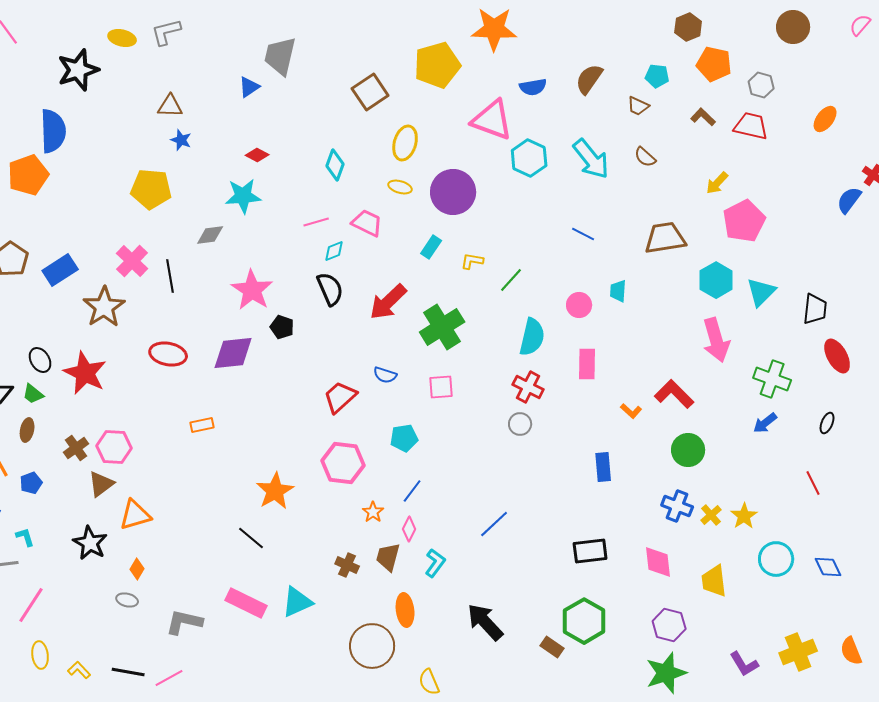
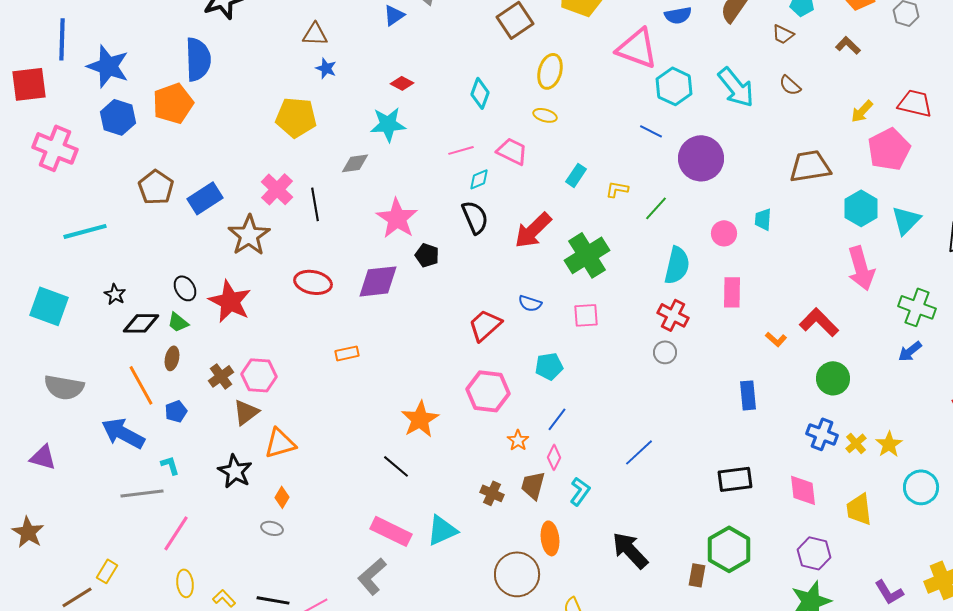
red trapezoid: (751, 126) -> (915, 103), moved
purple circle: (453, 192) -> (701, 158), moved
blue line: (583, 234) -> (651, 131), moved
gray L-shape: (184, 622) -> (372, 576), moved, turned -54
brown rectangle: (552, 647) -> (697, 575), turned 65

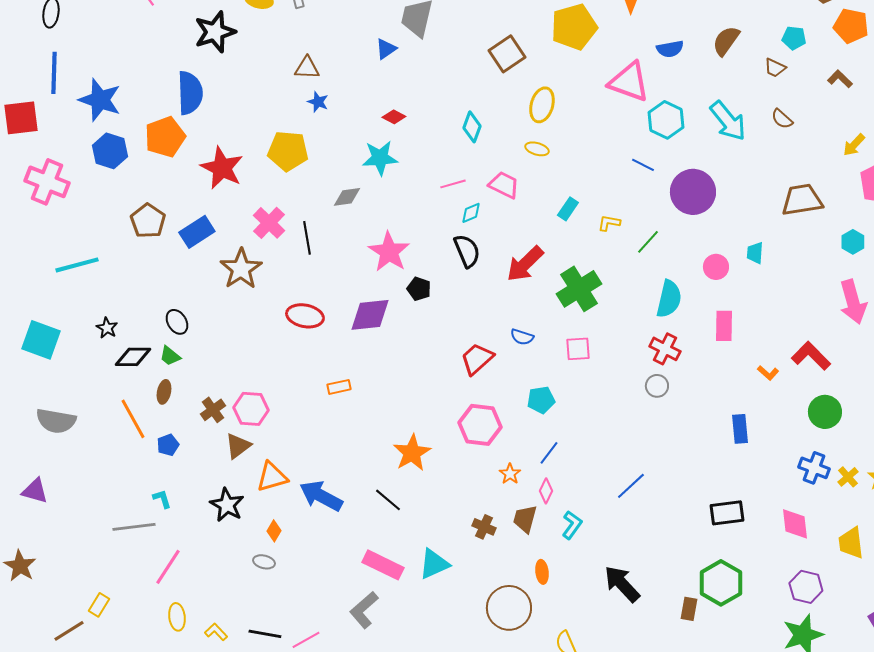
cyan hexagon: (861, 208) -> (853, 242), size x0.7
red star: (230, 301) -> (222, 168), moved
blue arrow: (123, 433) -> (321, 496), moved
orange ellipse: (550, 538) -> (542, 572), size x0.7

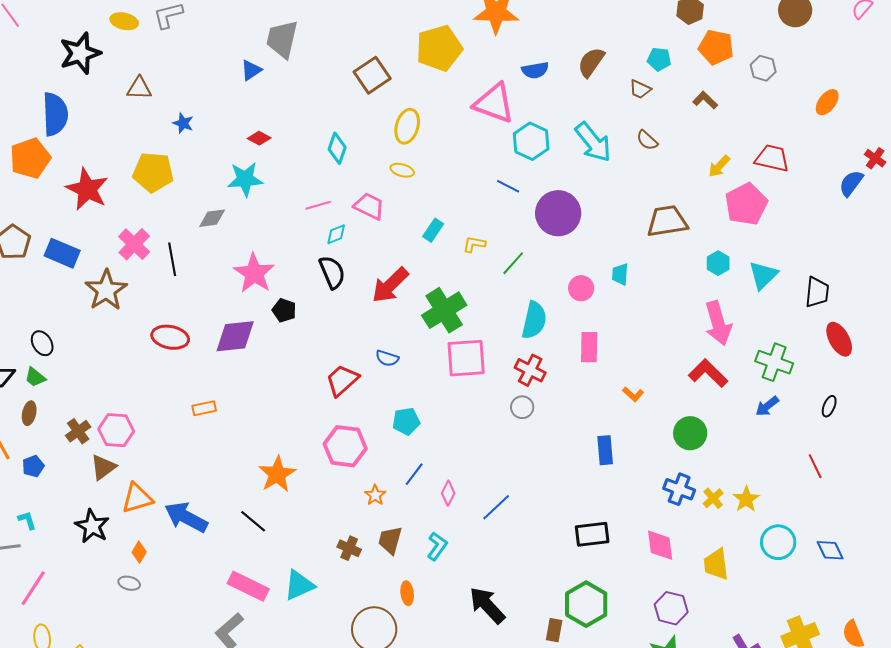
brown triangle: (307, 68) -> (139, 88), moved
blue rectangle: (197, 232) -> (62, 253), turned 56
pink square: (578, 349) -> (466, 358), moved, size x1.6
red L-shape: (811, 356) -> (708, 373), moved
pink diamond: (546, 491) -> (448, 493), moved

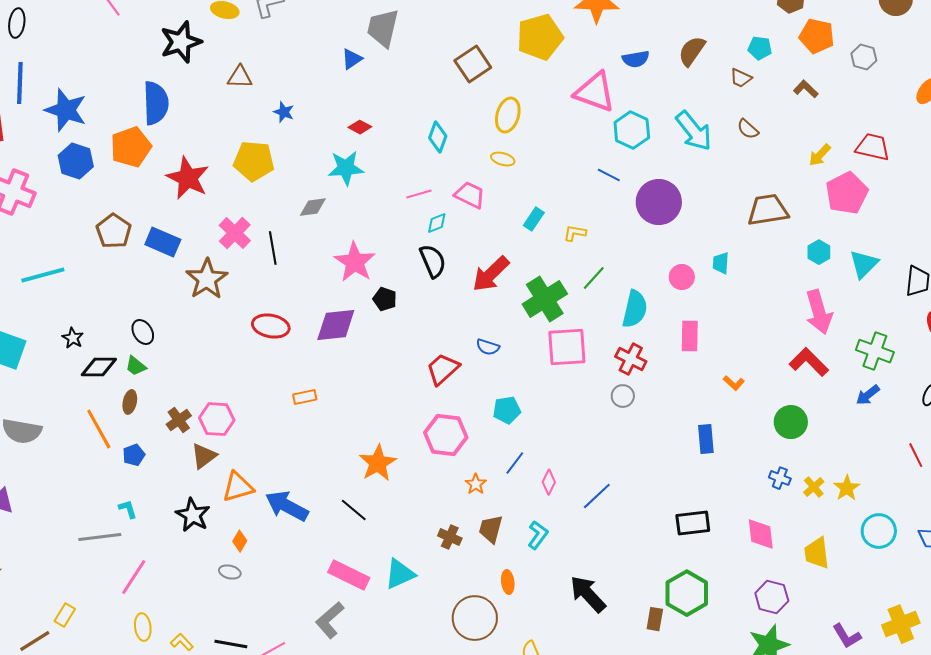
green line: (513, 263) -> (594, 278), moved
blue cross: (679, 489) -> (780, 478), size x0.7

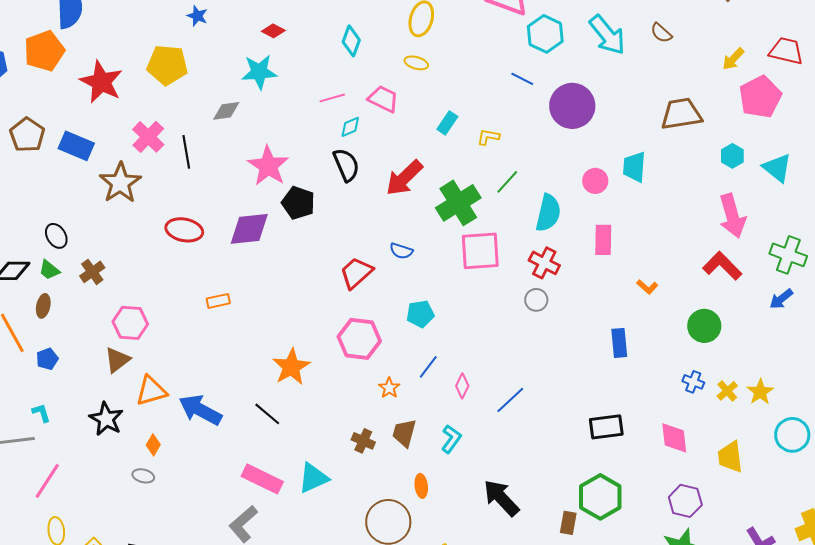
cyan trapezoid: (721, 263) -> (634, 167), size x1.4
cyan triangle: (864, 264) -> (777, 168), turned -36
black pentagon: (385, 299) -> (298, 203), size x1.4
brown cross: (179, 420) -> (92, 272), moved

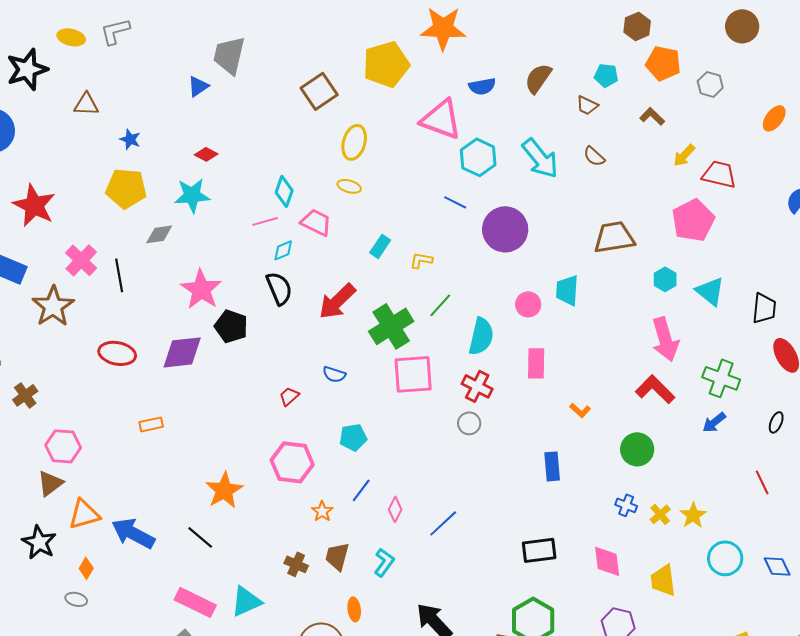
cyan diamond: (351, 41) -> (284, 191), moved
yellow arrow: (733, 59) -> (684, 155), moved
yellow pentagon: (167, 65) -> (126, 188), moved
red trapezoid: (356, 273) -> (289, 396), size x0.6

